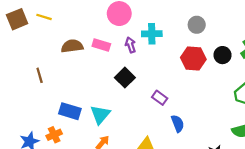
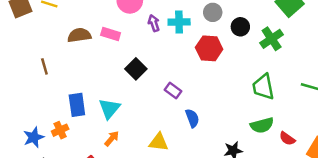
cyan cross: (152, 34) -> (179, 22), moved
purple arrow: (130, 45) -> (154, 23), moved
black circle: (223, 55) -> (240, 27), moved
blue rectangle: (70, 111) -> (77, 105), turned 65

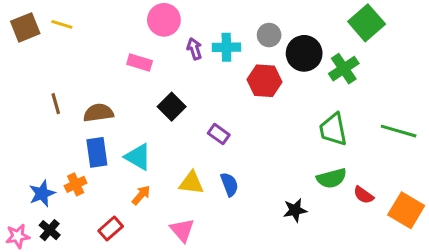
black circle: (240, 27) -> (304, 53), size x1.5
brown semicircle: (79, 35) -> (98, 113), moved
cyan triangle: (109, 109) -> (138, 157), turned -40
blue semicircle: (192, 118) -> (229, 184), moved
yellow triangle: (159, 142) -> (191, 183), moved

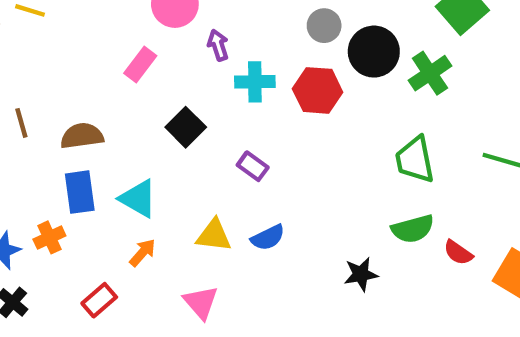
cyan cross: (226, 47) -> (255, 82), moved
pink rectangle: (140, 62) -> (140, 65), turned -70
blue semicircle: (229, 184) -> (268, 237), turned 85

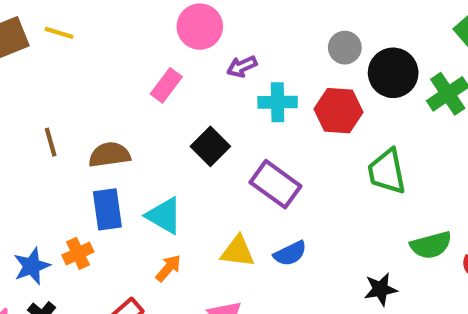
purple arrow: (218, 45) -> (242, 66), turned -96
green trapezoid: (415, 160) -> (387, 172), moved
purple rectangle: (253, 166) -> (275, 184), size x1.6

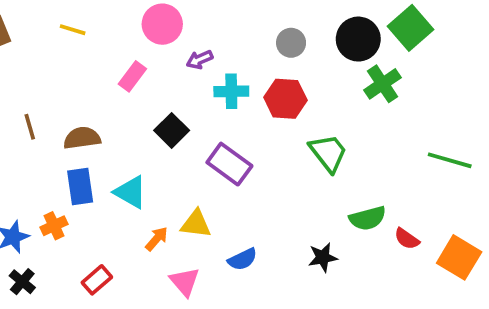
yellow line: (59, 33) -> (73, 30), moved
black circle: (393, 73) -> (358, 39), moved
green trapezoid: (387, 172) -> (328, 153), turned 153
blue semicircle: (290, 253) -> (243, 259), moved
orange arrow: (168, 268) -> (157, 239), moved

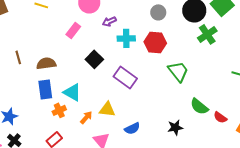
green semicircle: (368, 218) -> (199, 106), turned 54
orange cross: (54, 226) -> (59, 110), moved

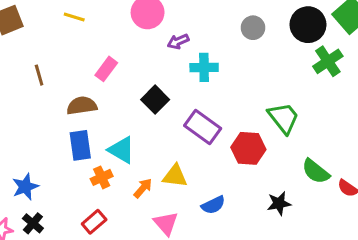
pink rectangle: (73, 30) -> (106, 69), moved
red hexagon: (155, 42) -> (248, 148), moved
brown line: (18, 57) -> (39, 75), moved

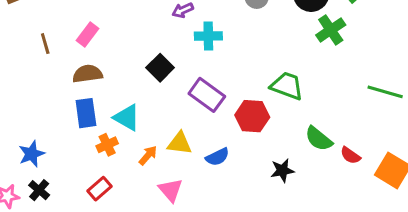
pink rectangle: (106, 69) -> (87, 34), moved
green trapezoid: (284, 118) -> (287, 86), turned -32
blue semicircle: (213, 205) -> (217, 157), moved

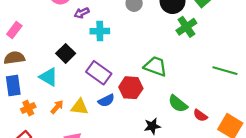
cyan triangle: (127, 118) -> (49, 77), moved
orange arrow: (148, 155) -> (57, 107), moved
blue semicircle: (217, 157) -> (106, 101), moved

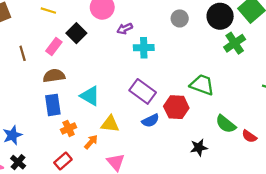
black square: (66, 53) -> (76, 33), moved
orange arrow: (57, 107) -> (91, 142), moved
yellow triangle: (80, 107) -> (110, 124), moved

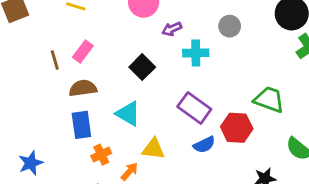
gray circle: (180, 18) -> (230, 26), moved
black square: (76, 33) -> (142, 67), moved
brown line: (23, 53) -> (55, 60), moved

